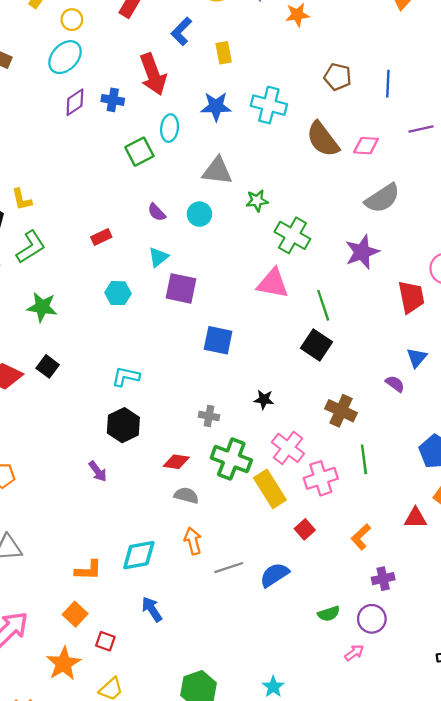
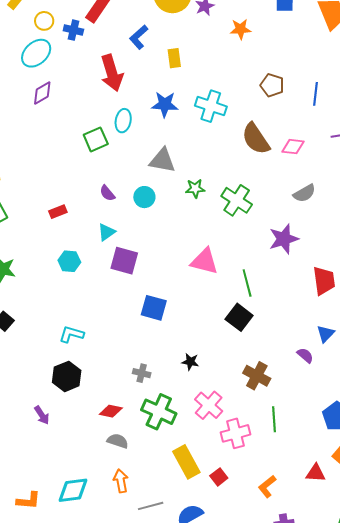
blue cross: (113, 100) -> (73, 30), moved
gray semicircle: (382, 198) -> (304, 193), size x0.7
green cross: (292, 235) -> (237, 200), moved
yellow rectangle: (270, 489) -> (186, 462), moved

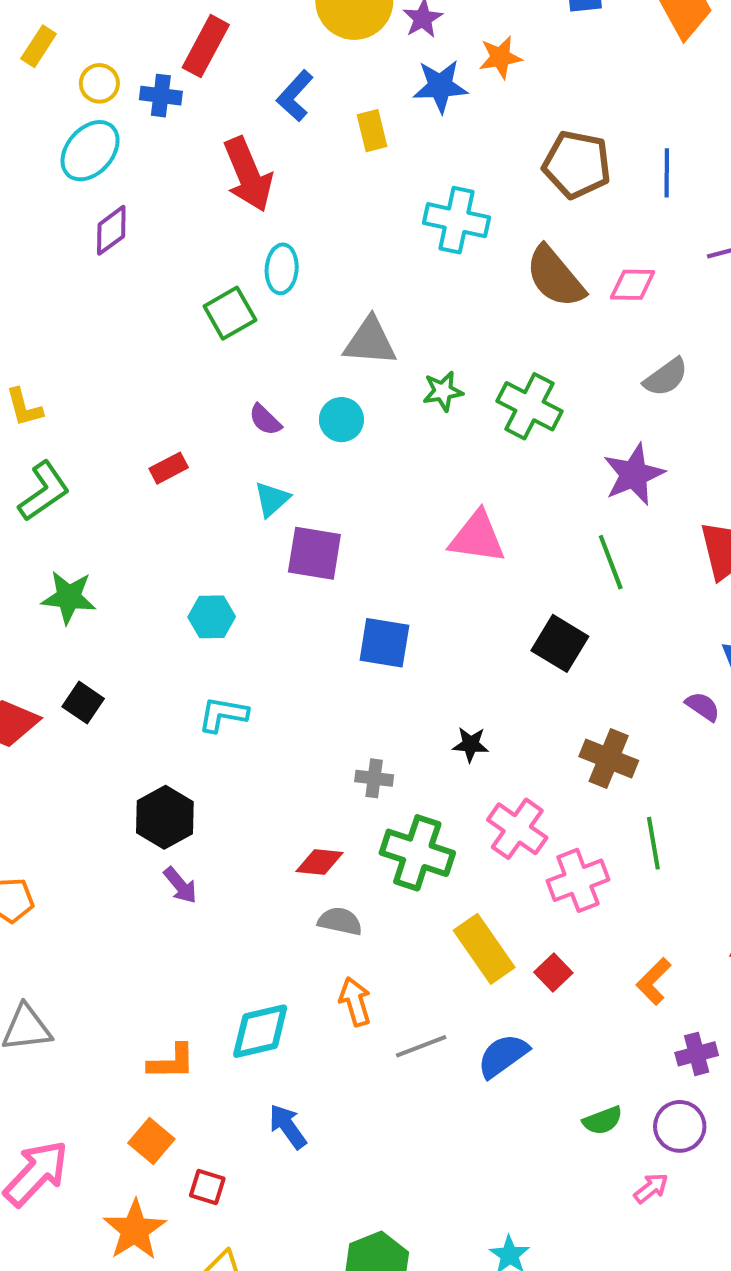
brown pentagon: (272, 85) -> (577, 164), size x1.4
blue star: (165, 104) -> (440, 86), moved
cyan hexagon: (69, 261) -> (212, 617), moved
green line: (247, 283) -> (611, 562), moved
black hexagon: (67, 376) -> (165, 817), moved

